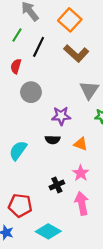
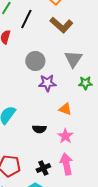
gray circle: (31, 92) -> (35, 61), moved
black semicircle: (53, 140) -> (39, 129), moved
black cross: (57, 185) -> (43, 168), moved

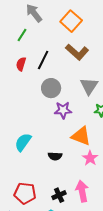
black line: (26, 19) -> (43, 60), moved
orange triangle: (65, 109) -> (81, 136), size x1.5
pink star: (65, 136) -> (90, 158), moved

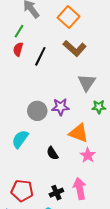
red semicircle: (21, 64) -> (18, 49), moved
gray circle: (51, 88) -> (37, 111), moved
black semicircle: (55, 156) -> (52, 153), turned 56

